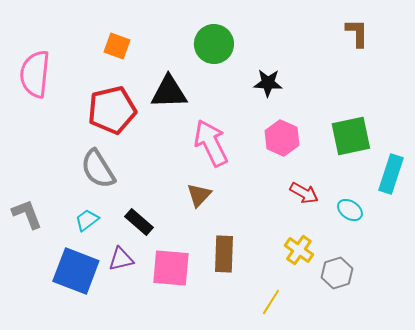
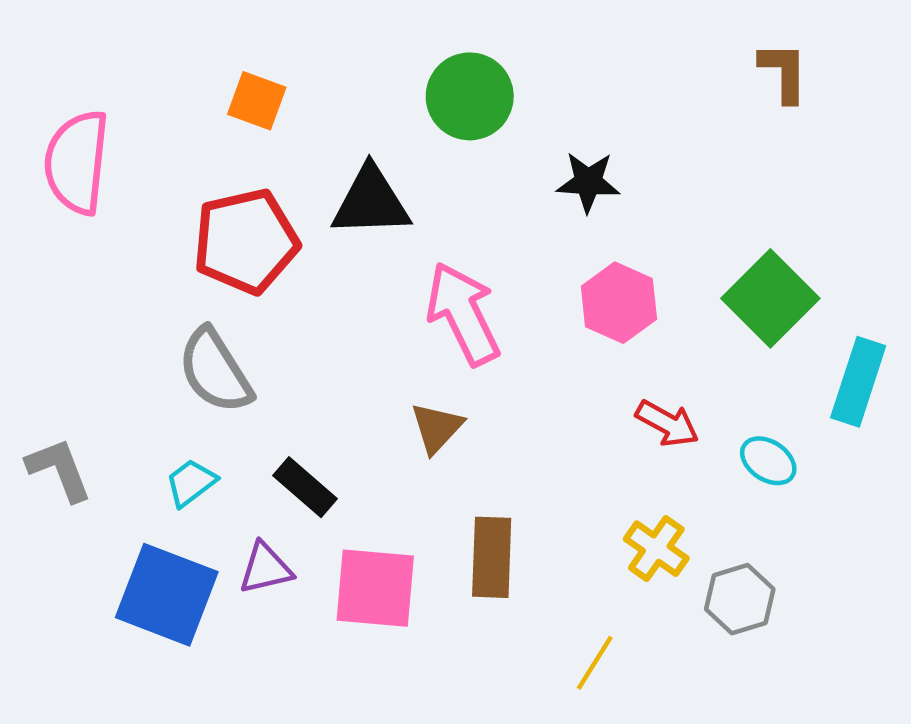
green square: (351, 136) -> (770, 298), turned -33

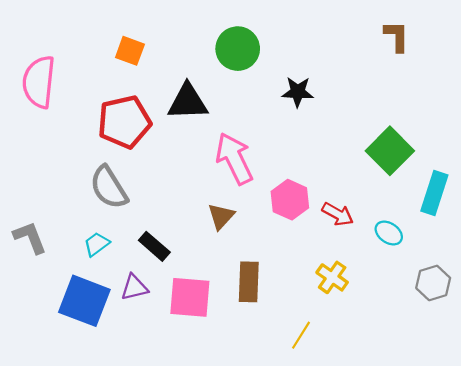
pink hexagon: (619, 303) -> (290, 200), moved
gray hexagon: (740, 599) -> (433, 283), moved

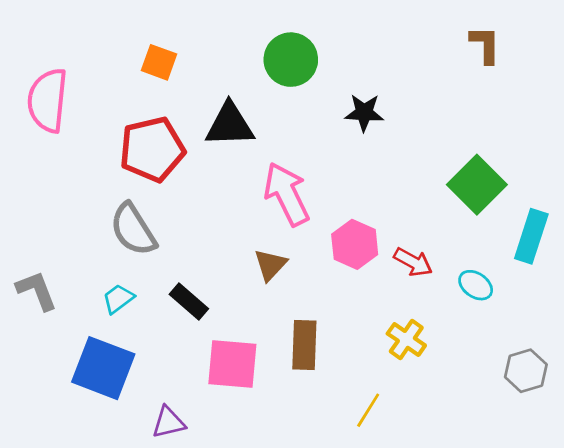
gray hexagon: (433, 283) -> (526, 371), moved
purple triangle: (134, 287) -> (168, 422), moved

